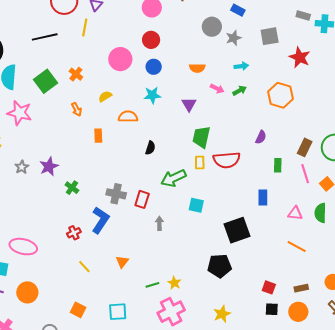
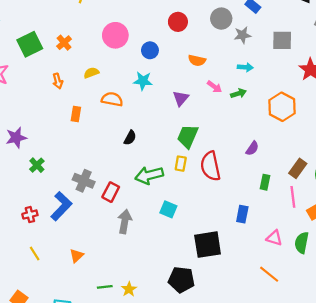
red circle: (151, 40) -> (178, 22), moved
red semicircle: (227, 160) -> (210, 166), turned 72
gray arrow: (159, 223) -> (125, 222), size x1.5

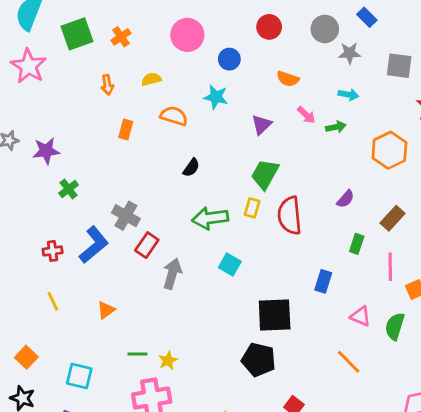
brown rectangle: (298, 168) -> (393, 218), moved
red rectangle: (111, 192) -> (147, 245), moved
black pentagon: (181, 280) -> (259, 360), moved

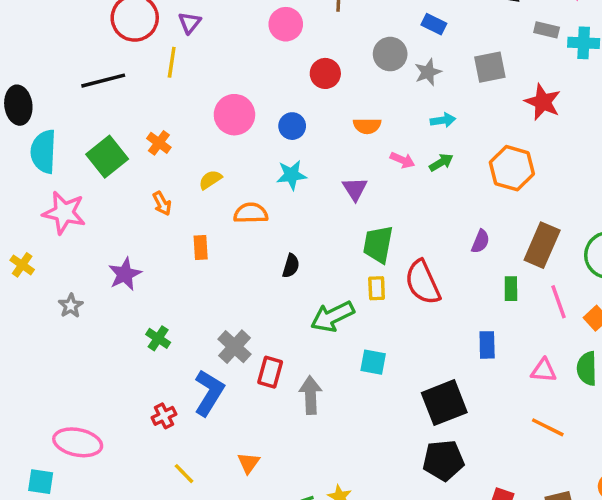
purple star: (46, 151) -> (125, 274), moved
gray cross: (126, 216) -> (234, 347), turned 32
brown rectangle: (393, 218) -> (542, 245), size x1.4

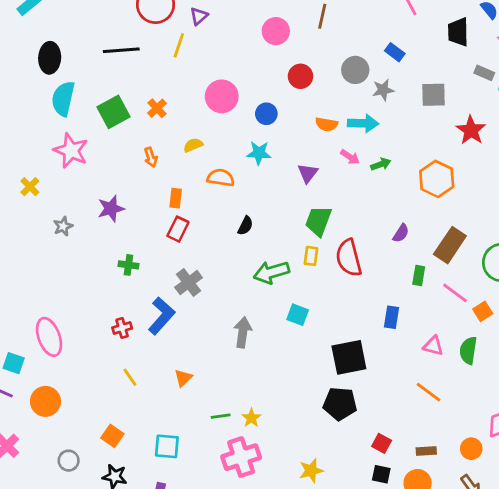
cyan arrow: (443, 120) -> (363, 123), moved, size x1.5
pink line: (558, 302) -> (455, 293), turned -44
green cross: (158, 338) -> (128, 265), turned -36
red rectangle: (270, 372) -> (178, 229), moved
pink ellipse: (78, 442) -> (49, 337), turned 48

